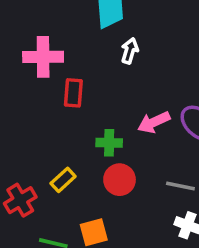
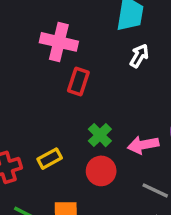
pink arrow: (154, 122) -> (143, 145), moved
green cross: (109, 143) -> (100, 135), turned 30

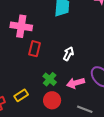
white arrow: (139, 56) -> (68, 54), moved

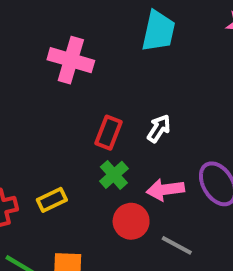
red rectangle: (35, 49) -> (108, 133), moved
red circle: (52, 100) -> (131, 221), moved

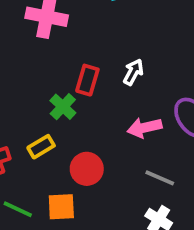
green cross: (114, 175) -> (63, 107), moved
red circle: (131, 221) -> (87, 169), moved

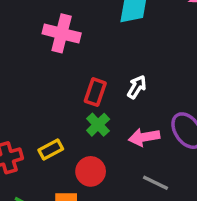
green cross: (63, 107) -> (98, 125), moved

